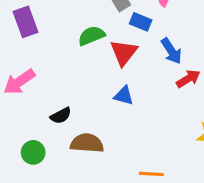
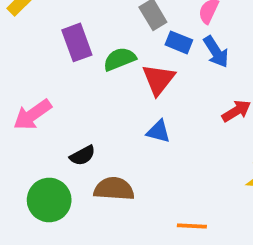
purple rectangle: (25, 22) -> (77, 42), moved
blue arrow: (171, 51) -> (216, 52), moved
green circle: (33, 152) -> (49, 200), size x1.5

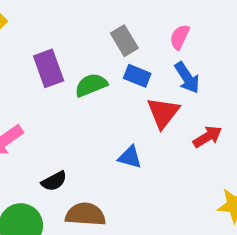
blue rectangle: (179, 42) -> (137, 76), moved
red triangle: (158, 80) -> (163, 113), moved

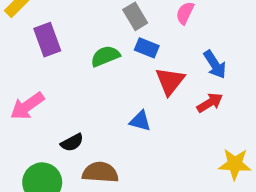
purple rectangle: (49, 68) -> (47, 40), moved
blue arrow: (187, 78) -> (215, 64), moved

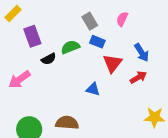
black semicircle: (72, 143) -> (49, 59), moved

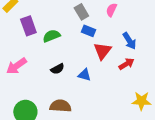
green semicircle: (70, 47) -> (51, 36), moved
black semicircle: (49, 59) -> (57, 69), moved

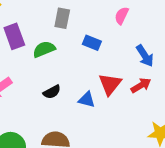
gray rectangle: (81, 12) -> (62, 18), moved, turned 42
red triangle: (102, 51) -> (110, 84), moved

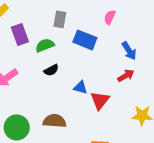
blue rectangle: (92, 43) -> (85, 40), size x1.5
red triangle: (110, 84) -> (100, 100), moved
black semicircle: (52, 92) -> (51, 70), moved

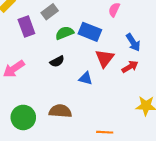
gray rectangle: (60, 19) -> (50, 12), moved, turned 42
green semicircle: (45, 45) -> (64, 33), moved
red triangle: (100, 100) -> (105, 58), moved

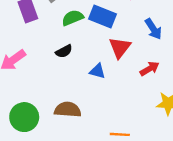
red arrow: (130, 67) -> (150, 69), moved

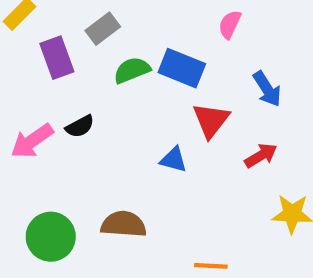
black semicircle: (64, 51) -> (80, 126), moved

